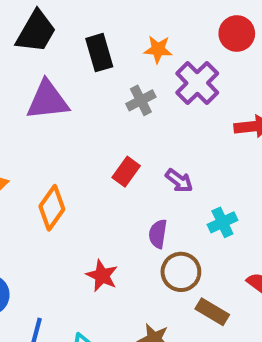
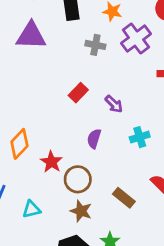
gray cross: (141, 100) -> (95, 45), turned 30
orange diamond: (52, 208) -> (19, 144), moved
brown circle: (181, 272) -> (78, 179), moved

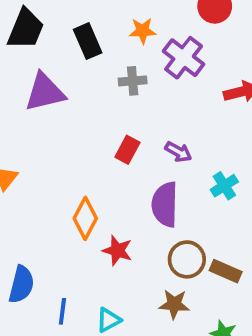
purple semicircle: (94, 139) -> (165, 204), size x1.6
orange diamond: (19, 144) -> (85, 218), moved
brown circle: (78, 179) -> (187, 259), moved

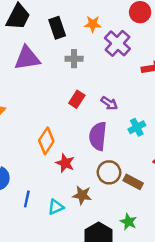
gray cross: (133, 81) -> (74, 59), moved
brown star: (174, 304) -> (82, 195), moved

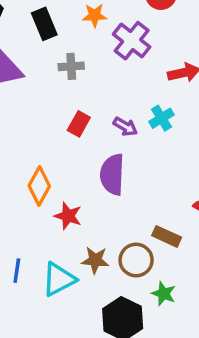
cyan cross: (137, 127) -> (162, 118), moved
brown circle: (109, 172) -> (136, 260), moved
cyan triangle: (56, 207) -> (59, 279), size x1.5

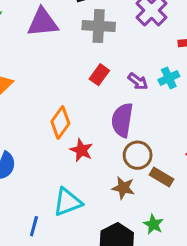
gray cross: (71, 66) -> (99, 26), size x1.5
brown star: (95, 260) -> (123, 188), moved
brown circle: (136, 260) -> (138, 155), moved
blue line: (17, 271) -> (34, 226), moved

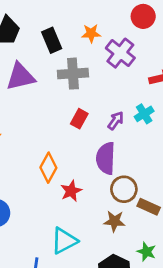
purple arrow: (138, 81) -> (116, 121), turned -84
red star: (81, 150) -> (71, 191), turned 30

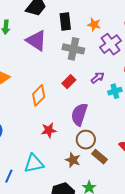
purple triangle: (20, 77) -> (36, 41), turned 30
purple arrow: (116, 121) -> (98, 78), moved
orange diamond: (48, 168) -> (39, 95), moved

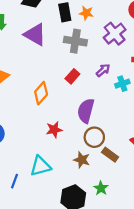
orange star: (94, 25) -> (86, 13), moved

